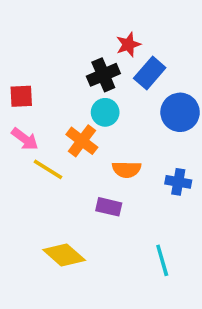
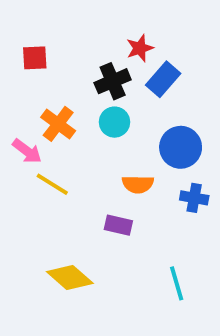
red square: (21, 96) -> (35, 58), moved
blue circle: (180, 112) -> (181, 147), moved
orange cross: (82, 141) -> (58, 124), moved

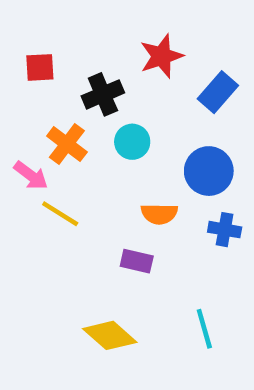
red star: (140, 48) -> (161, 56), size x1.4
blue rectangle: (163, 79) -> (218, 92), moved
black cross: (113, 81) -> (103, 94), moved
yellow diamond: (70, 278) -> (110, 335), moved

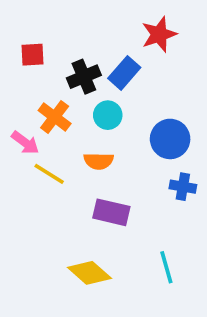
red star: (161, 56) -> (159, 34), moved
blue rectangle: (218, 92) -> (124, 73), moved
orange semicircle: (159, 214) -> (99, 161), moved
purple rectangle: (137, 261) -> (111, 212), size x1.4

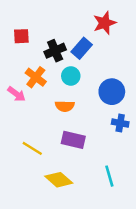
yellow line: (49, 174) -> (32, 148), moved

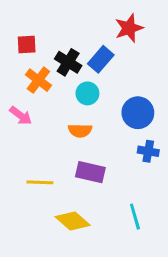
black cross: (55, 51) -> (68, 62), turned -35
orange cross: (36, 77) -> (38, 80), moved
yellow line: (32, 148) -> (40, 182), turned -30

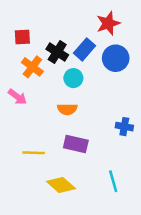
blue circle: (138, 113) -> (116, 58), moved

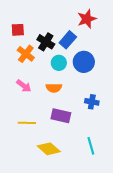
blue circle: (116, 58) -> (84, 62), moved
pink arrow: (17, 97) -> (24, 86), moved
blue cross: (124, 127) -> (92, 102), moved

